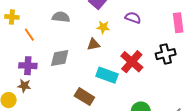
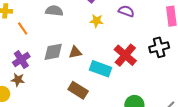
brown triangle: (93, 44) -> (75, 52), moved
purple cross: (28, 66) -> (21, 60), turned -36

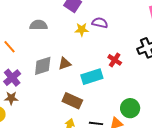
purple semicircle: (126, 11) -> (100, 23), moved
red cross: (125, 55) -> (115, 60), size x0.6
cyan rectangle: (101, 69) -> (92, 77), turned -30

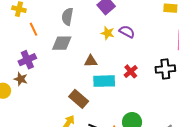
gray semicircle: (38, 25) -> (67, 17), turned -96
brown triangle: (65, 64) -> (91, 61), moved
gray diamond: (43, 66) -> (62, 43), moved

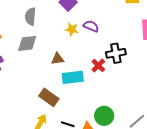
black cross: (165, 69) -> (116, 53), moved

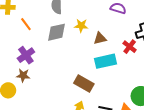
yellow star: (72, 29) -> (81, 26), moved
brown triangle: (58, 59) -> (100, 38), moved

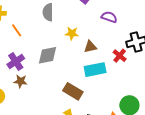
gray diamond: (57, 32) -> (48, 55), moved
brown star: (23, 75) -> (20, 81), moved

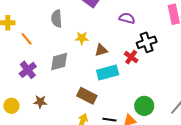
purple semicircle: (109, 17) -> (127, 18), moved
brown star: (20, 81) -> (40, 102), moved

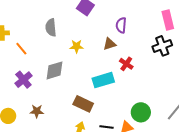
purple semicircle: (127, 18) -> (121, 25), turned -98
black cross: (147, 42) -> (162, 46), moved
brown triangle: (101, 50) -> (110, 44), moved

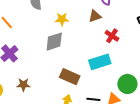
gray diamond: (55, 70) -> (54, 42), moved
cyan rectangle: (103, 80) -> (100, 62), moved

